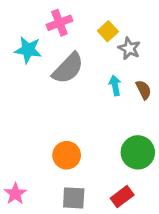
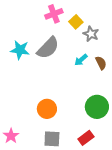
pink cross: (59, 23) -> (54, 14), moved
cyan star: (28, 50) -> (20, 50), moved
cyan arrow: (115, 85) -> (81, 60), turned -120

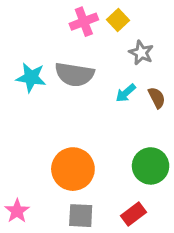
yellow square: (76, 22) -> (118, 20), moved
gray semicircle: (48, 48) -> (74, 74), turned 55
orange circle: (47, 109) -> (73, 169), size x1.4

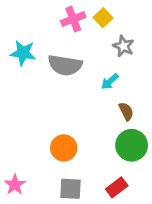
cyan star: (31, 77) -> (23, 53), moved
brown semicircle: (157, 98) -> (126, 111), moved
orange circle: (73, 169) -> (64, 148), size x0.7

